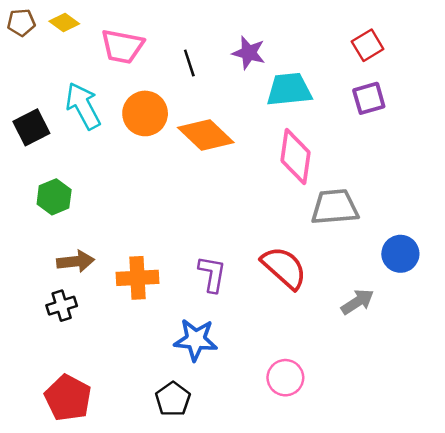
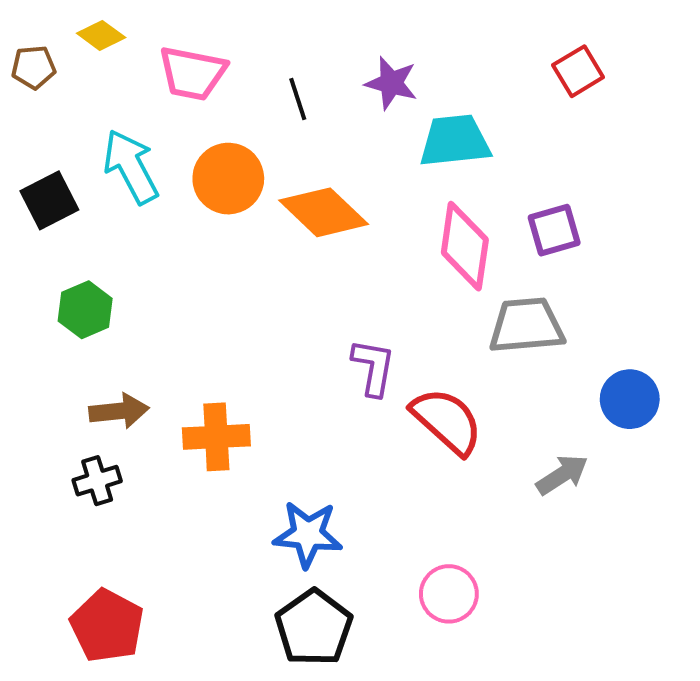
brown pentagon: (21, 22) -> (34, 67), moved
purple square: (369, 98) -> (554, 230), moved
purple L-shape: (212, 274) -> (373, 367), moved
black pentagon: (173, 399) -> (314, 628), moved, size x1.4

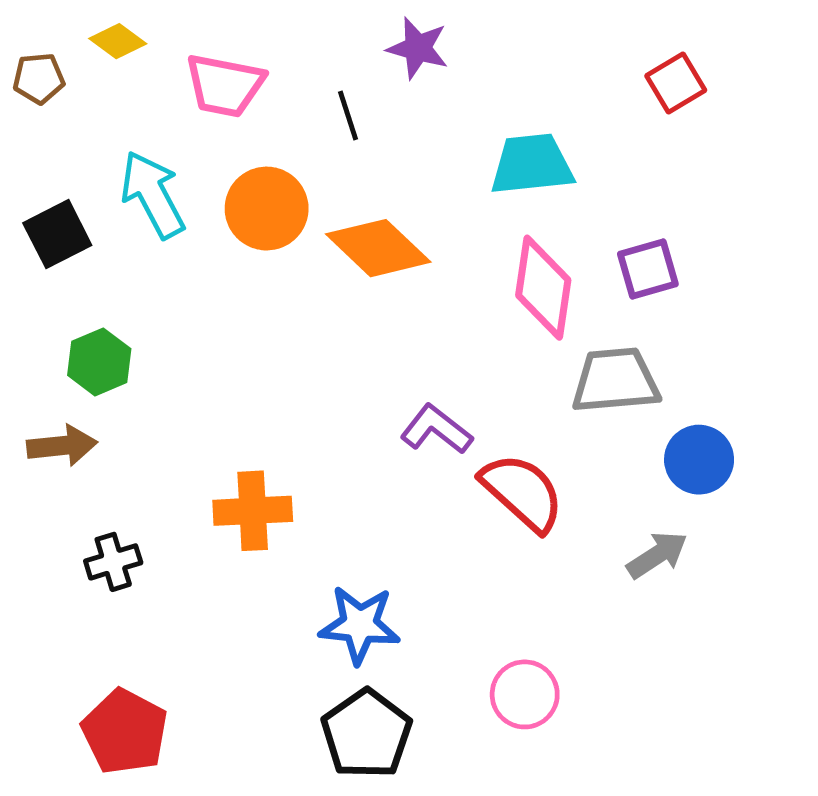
purple star: (391, 83) -> (418, 48), moved
purple L-shape: (373, 367) -> (436, 429), turned -62
blue circle: (630, 399) -> (699, 460), moved
brown arrow: (119, 411) -> (62, 446), moved

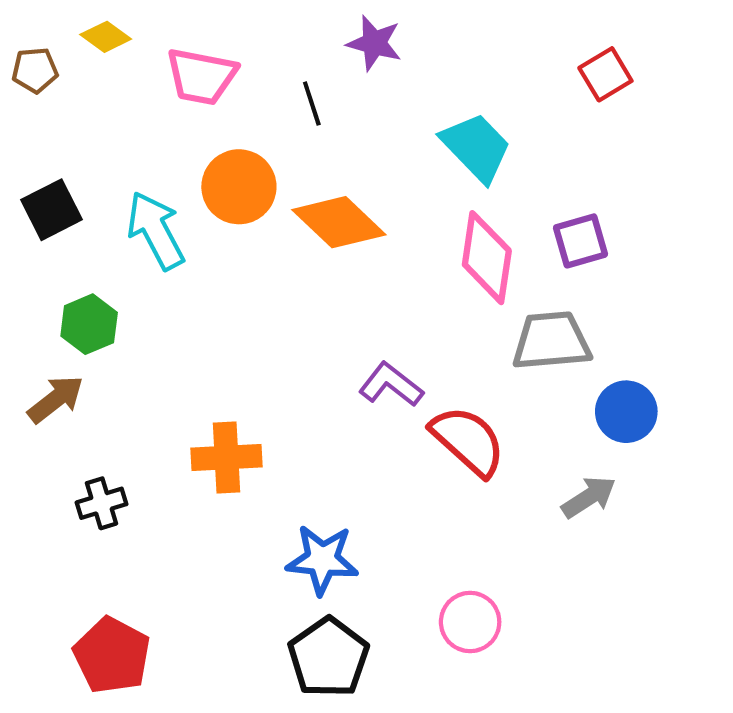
cyan trapezoid: (532, 164) -> (476, 147), turned 52
cyan arrow: (153, 195) -> (156, 231), moved
brown arrow: (62, 446) -> (56, 399), turned -32

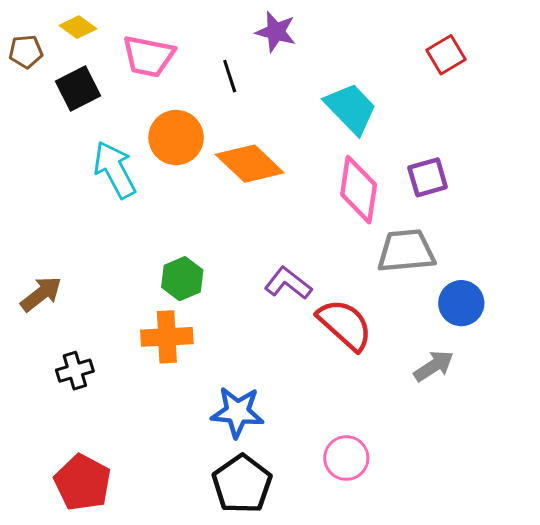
black square: (52, 210) -> (78, 88), moved
green hexagon: (89, 324) -> (182, 279), moved

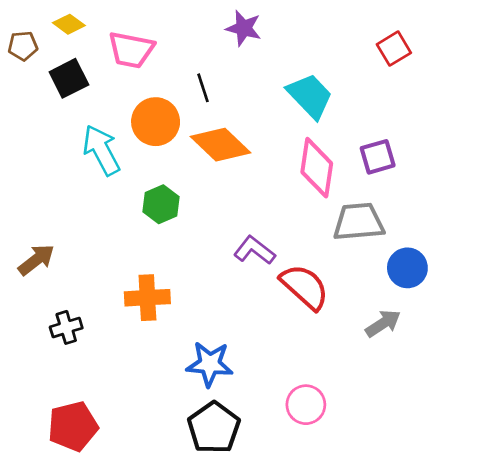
black line: (230, 76) -> (203, 88), moved
green hexagon: (182, 279) -> (161, 204), moved
red pentagon: (83, 483) -> (73, 426), turned 30

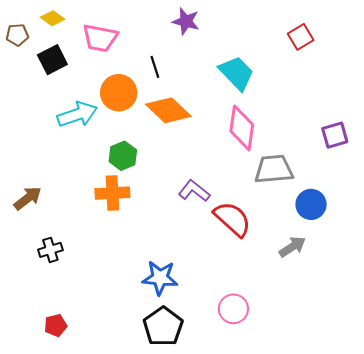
cyan arrow: (101, 150) -> (77, 114), turned 99
purple square: (378, 157) -> (335, 135), moved
orange cross: (147, 298) -> (112, 193), moved
red pentagon: (73, 426) -> (56, 325), size x0.6

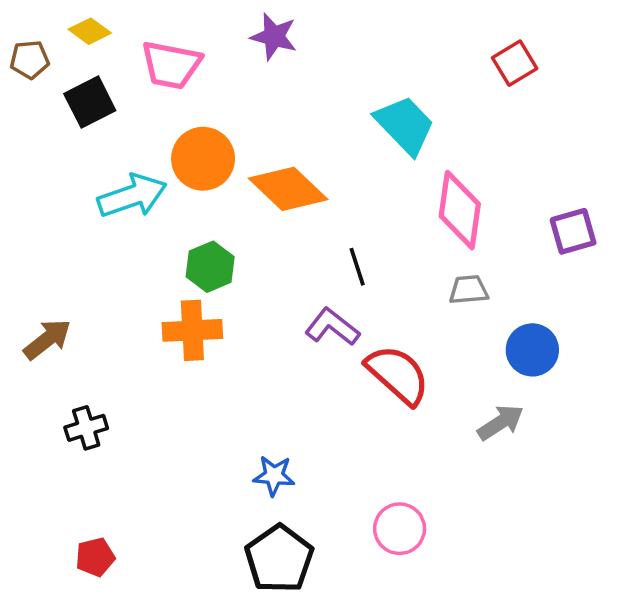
purple star: (186, 21) -> (274, 37), moved
black line: (155, 67) -> (357, 267), moved
pink diamond: (242, 128) -> (460, 210), moved
gray trapezoid: (274, 169) -> (469, 290), size x0.6
blue star: (160, 278) -> (274, 476), size x0.7

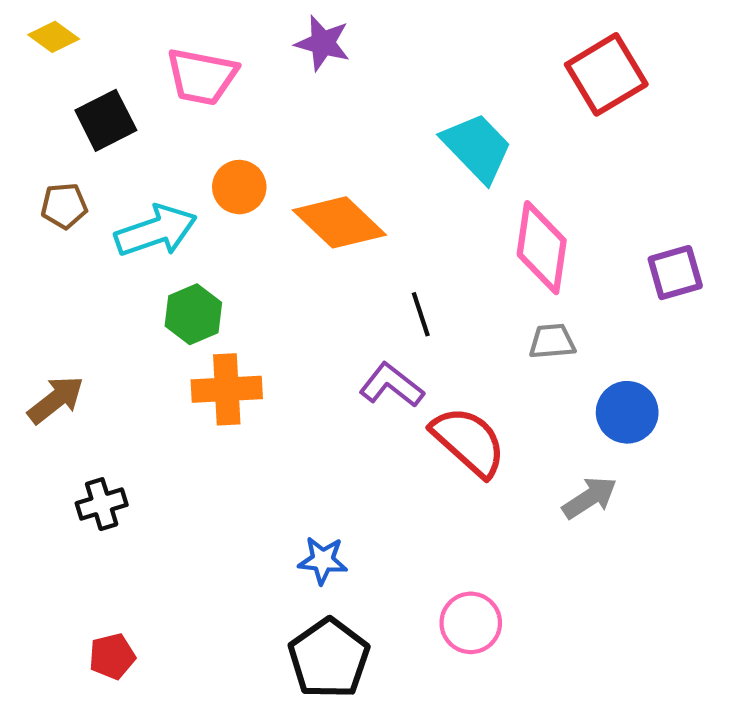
yellow diamond: (90, 31) -> (54, 37), moved
brown pentagon: (30, 60) -> (64, 206), moved
red square: (515, 63) -> (606, 74), size x1.5
orange circle: (203, 159) -> (239, 187), size x0.7
green hexagon: (210, 267) -> (193, 314), moved

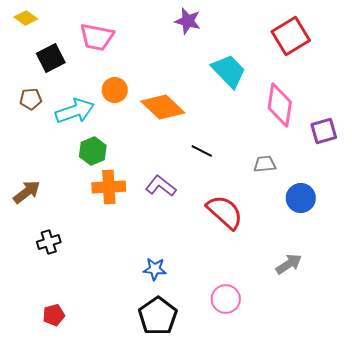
purple star: (323, 43) -> (188, 21), moved
pink diamond: (542, 248) -> (280, 105), moved
black line: (421, 314) -> (202, 151), turned -45
purple L-shape: (392, 385) -> (161, 186), moved
gray arrow: (590, 498) -> (289, 264), moved

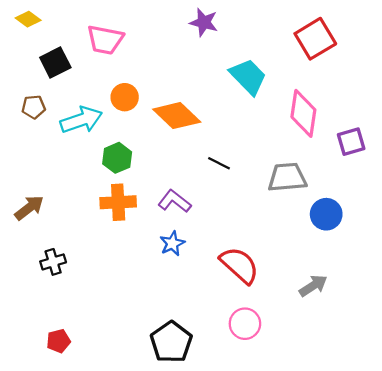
green hexagon: (93, 151) -> (117, 158), moved
gray trapezoid: (265, 164) -> (287, 177), size x1.6
red semicircle: (225, 212) -> (239, 265), moved
blue star: (155, 269) -> (172, 243), moved, turned -30

